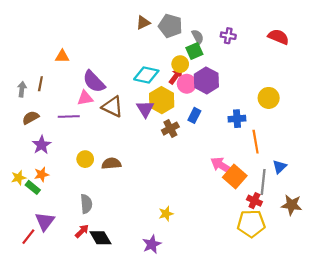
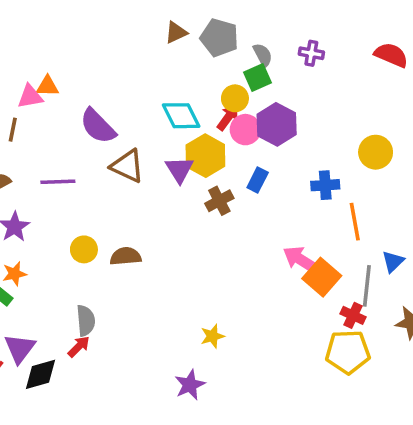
cyan diamond: (146, 75) -> (181, 116), turned 50
pink triangle: (85, 98) -> (30, 97), moved
red arrow: (82, 231) -> (79, 347), moved
black diamond: (100, 238) -> (41, 374), moved, turned -75

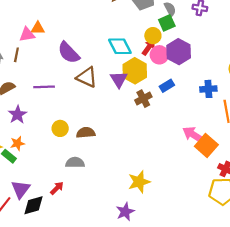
blue rectangle: (258, 180) -> (167, 86), turned 32
gray semicircle: (86, 321) -> (75, 163), moved, turned -84
yellow star: (212, 336) -> (139, 182), size x1.5

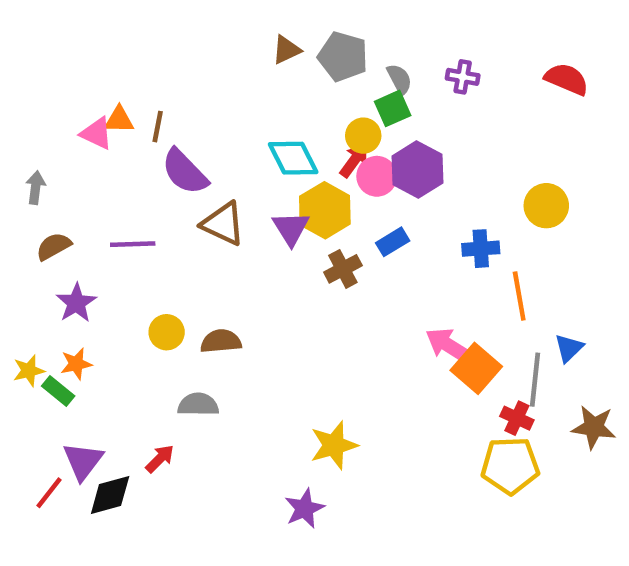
pink triangle: (27, 35) -> (97, 133), turned 35
brown line: (16, 55) -> (158, 127), moved

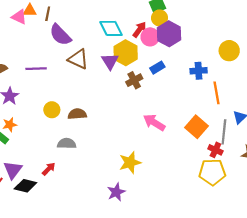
yellow circle: (363, 136) -> (160, 18), moved
pink arrow: (449, 346) -> (154, 122), moved
black diamond: (110, 495) -> (25, 186), turned 30

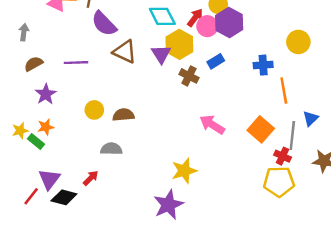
brown cross: (134, 80) -> (189, 76), turned -35
purple star: (116, 192) -> (168, 205), size x1.4

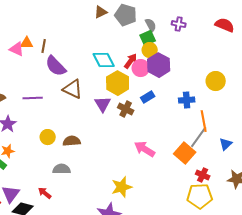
purple triangle: (161, 54) -> (103, 104), moved
gray line: (292, 135) -> (199, 137), moved, turned 30
red arrow: (91, 178) -> (45, 193), turned -96

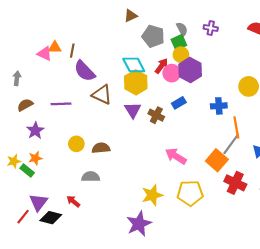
gray pentagon: (126, 15) -> (153, 36), moved
yellow hexagon: (118, 83) -> (136, 82), moved
red cross: (203, 175) -> (235, 183), size x1.5
yellow pentagon: (200, 196) -> (190, 193), moved

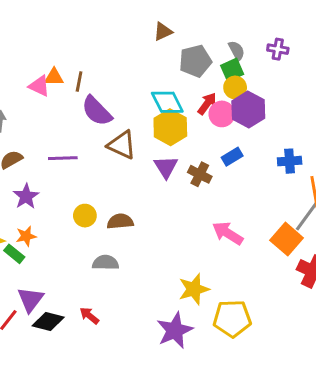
gray pentagon: (153, 36) -> (195, 61), turned -30
yellow pentagon: (190, 193) -> (232, 319), moved
red arrow: (73, 201) -> (89, 316), moved

